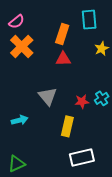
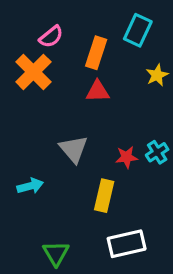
cyan rectangle: (89, 20) -> (138, 30), turned 30
pink semicircle: (17, 22) -> (51, 37), moved
green triangle: (17, 164) -> (56, 253), moved, turned -36

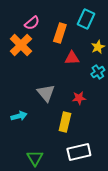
red triangle: (98, 91) -> (72, 58), moved
cyan cross: (157, 152) -> (98, 72), moved

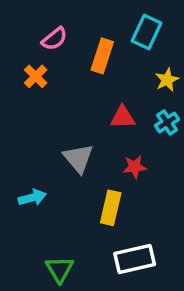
orange cross: (21, 45) -> (36, 76), size x0.6
red triangle: (72, 58) -> (123, 117), moved

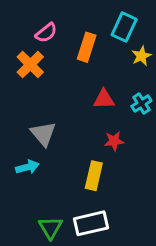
orange cross: (36, 76) -> (30, 65), size x1.4
yellow star: (167, 80) -> (141, 56), moved
gray triangle: (78, 158) -> (43, 134), moved
white rectangle: (135, 259) -> (91, 223), moved

